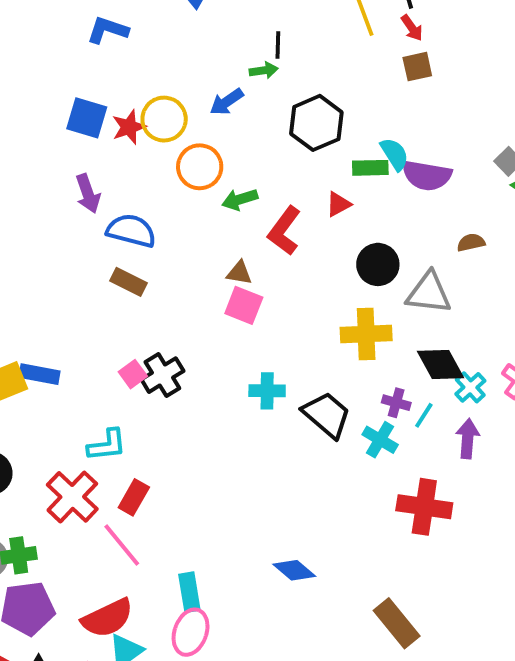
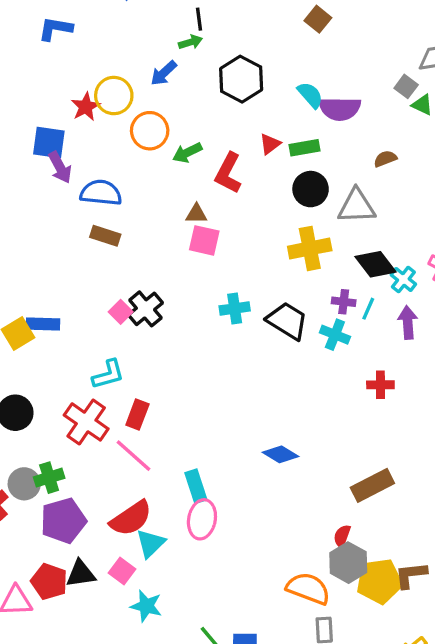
brown square: (417, 67) -> (318, 19), turned -30
blue square: (87, 118) -> (49, 142), moved
green rectangle: (370, 168) -> (305, 148), moved
red cross: (424, 507) -> (380, 385), size x0.6
brown rectangle: (397, 623) -> (372, 485), turned -69

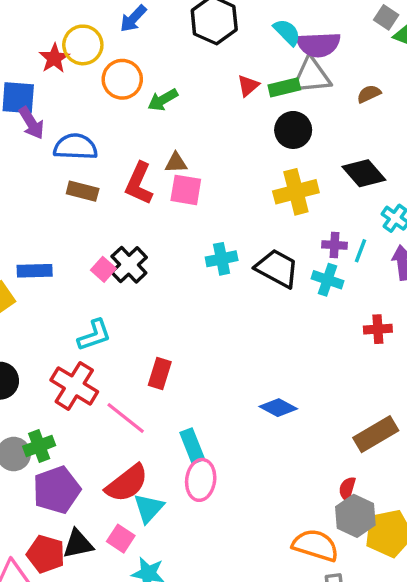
red L-shape: (228, 173) -> (139, 183), moved
gray triangle: (357, 206) -> (311, 76), moved
black diamond: (376, 264) -> (364, 173), moved
blue rectangle: (43, 324) -> (35, 271), moved
red rectangle: (137, 414) -> (160, 373), moved

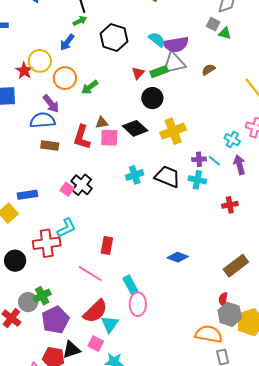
purple arrow: (31, 123) -> (51, 104), moved
black circle: (293, 130) -> (152, 98), moved
black diamond: (364, 173) -> (135, 128), moved
cyan line: (361, 251) -> (214, 161), turned -64
red cross: (74, 386) -> (47, 243), moved, turned -32

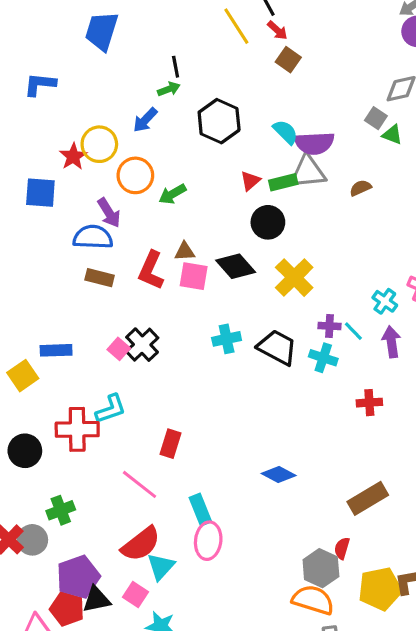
yellow cross: (173, 131) -> (294, 278), turned -30
gray circle: (28, 302) -> (32, 540), moved
gray hexagon: (230, 314) -> (321, 568), moved
purple pentagon: (55, 320) -> (78, 577), moved

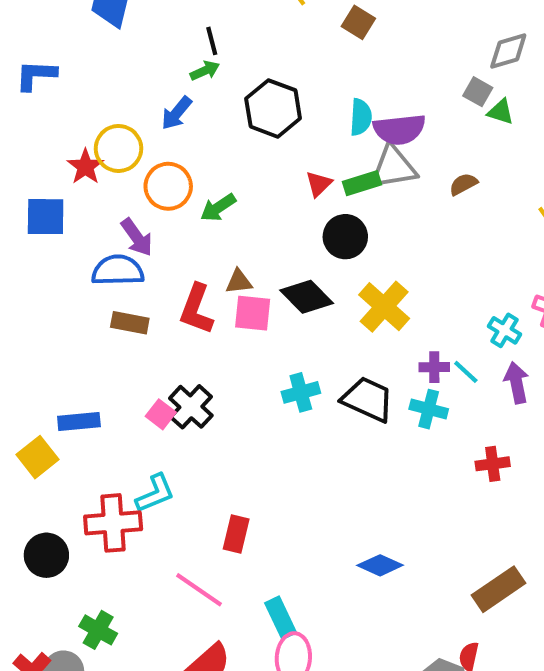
cyan semicircle: (285, 132) -> (361, 117), turned 52
green cross: (61, 510) -> (98, 630), turned -36

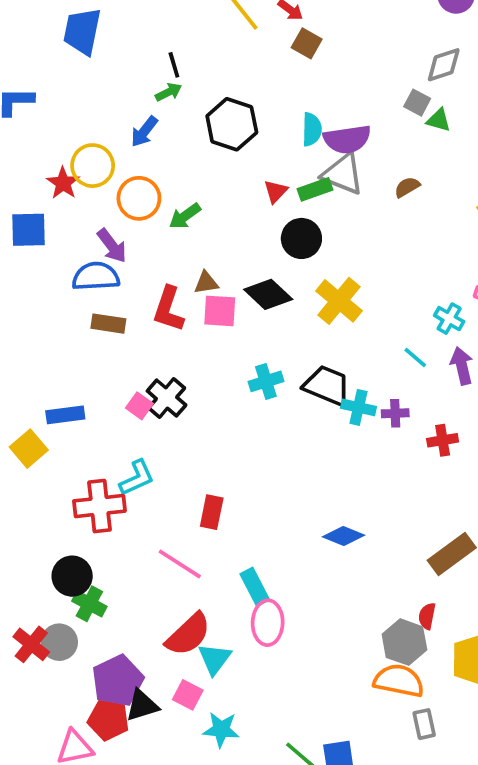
gray triangle: (393, 167) -> (343, 174), turned 33
purple cross: (434, 367) -> (395, 413), moved
cyan cross: (429, 409) -> (358, 407), moved
black circle: (46, 555) -> (72, 576), moved

